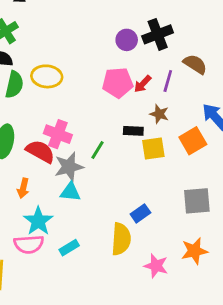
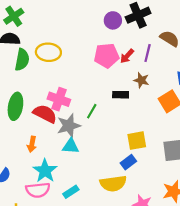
yellow square: (153, 149) -> (137, 141), moved
yellow semicircle: (121, 239) -> (113, 183), turned 80

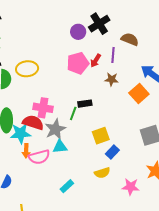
black rectangle: (121, 95) -> (85, 104), moved
yellow square: (137, 141) -> (101, 136), moved
cyan star: (45, 171) -> (21, 133), moved, turned -30
yellow semicircle: (113, 183) -> (102, 173), size x0.7
pink semicircle: (38, 190) -> (39, 157), moved

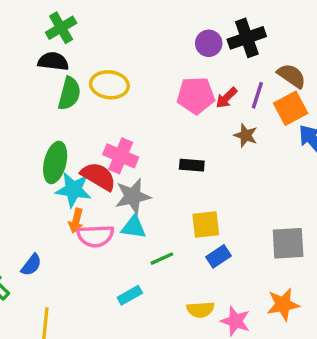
orange square: (139, 93) -> (291, 108), moved
green line: (73, 113) -> (162, 259), moved, turned 32
yellow semicircle: (102, 173) -> (200, 310), moved

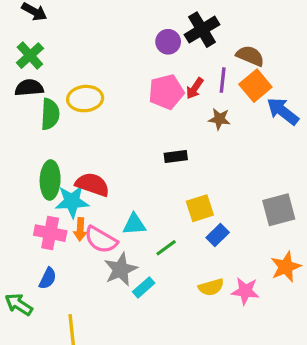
pink cross: (121, 156) -> (50, 233), moved
gray star: (133, 196) -> (121, 269), moved
pink semicircle: (95, 236) -> (101, 240), turned 44

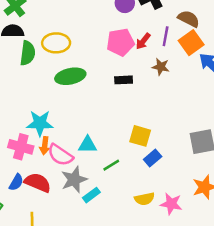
black rectangle: (176, 157) -> (124, 80), moved
green ellipse: (50, 180) -> (70, 76), moved, turned 72
red semicircle: (92, 184) -> (38, 183), moved
yellow square: (200, 208) -> (140, 136), turned 30

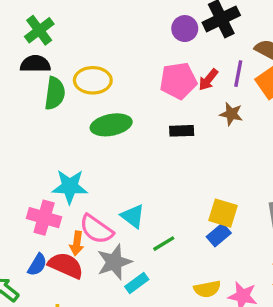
yellow square: (140, 136) -> (223, 213), moved
cyan triangle: (88, 145) -> (133, 216), turned 36
orange arrow: (45, 146) -> (77, 243), moved

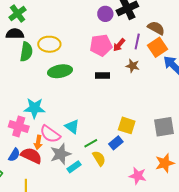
blue rectangle: (219, 235) -> (116, 143), moved
yellow semicircle: (207, 289) -> (99, 158), moved, turned -112

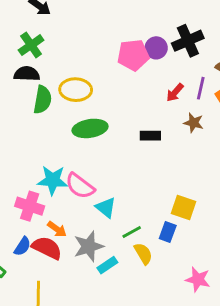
pink pentagon: (101, 45) -> (133, 55), moved
pink semicircle: (50, 134) -> (80, 186), moved
orange arrow: (38, 142) -> (57, 229), turned -64
blue rectangle: (116, 143) -> (168, 232), turned -32

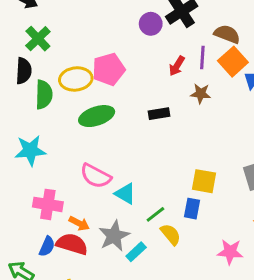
green cross: (31, 45) -> (38, 39), moved
pink pentagon: (133, 55) -> (109, 69), moved
black semicircle: (27, 74) -> (24, 71), turned 100
cyan star: (53, 180) -> (30, 150), moved

